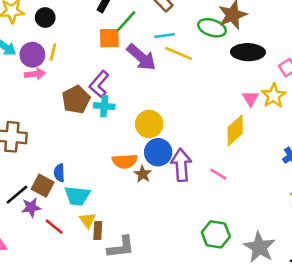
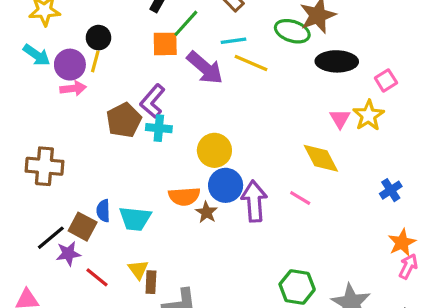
black circle: (45, 17) -> (98, 38), moved
yellow diamond: (235, 130) -> (321, 158), turned -76
pink line: (218, 174) -> (300, 198), moved
cyan trapezoid: (77, 196) -> (135, 219), moved

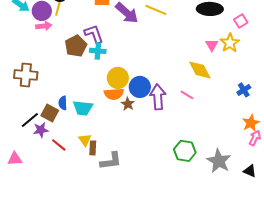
purple L-shape: (152, 101) -> (94, 34), turned 120
yellow circle: (214, 150) -> (118, 78), moved

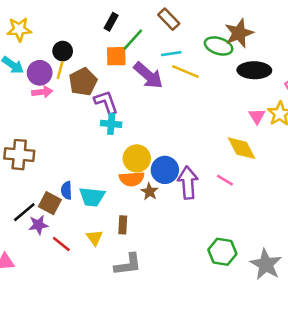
brown pentagon: (76, 46) -> (83, 82), moved
brown rectangle: (93, 148) -> (123, 225), moved

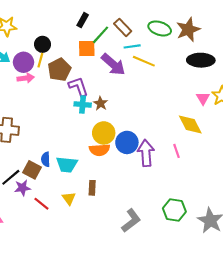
brown rectangle: (169, 19) -> (123, 27), moved
green ellipse: (219, 46) -> (160, 28), moved
pink line: (225, 180) -> (177, 151), turned 40
brown star: (150, 192) -> (101, 103), moved
gray L-shape: (128, 264) -> (131, 221), moved, turned -30

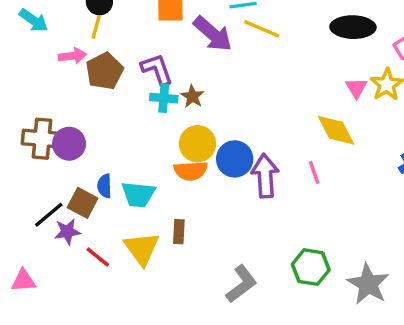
purple circle: (23, 62) -> (69, 144), moved
brown pentagon: (59, 70) -> (105, 71), moved
yellow triangle: (69, 198) -> (142, 249), size x1.6

